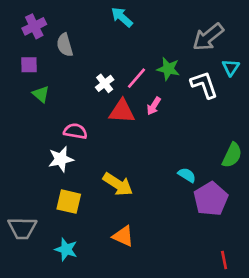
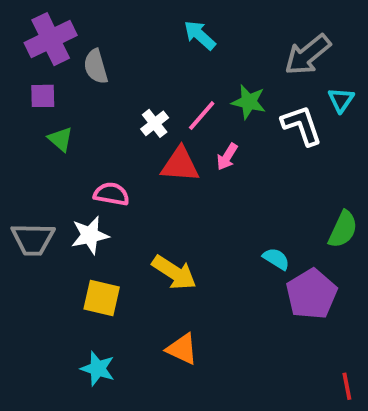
cyan arrow: (122, 17) -> (200, 35), moved
purple cross: (34, 26) -> (51, 39), size x1.4
gray trapezoid: (22, 228) -> (33, 239), moved
red line: (224, 260) -> (347, 386), moved

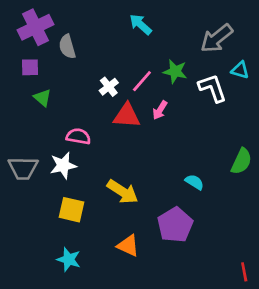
cyan triangle: (341, 100) -> (240, 70), turned -48
purple pentagon: (312, 294) -> (175, 225), moved

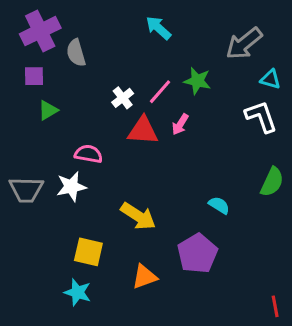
white L-shape: (212, 88) -> (261, 117), moved
green triangle: (42, 98) -> (48, 110), turned 48
yellow square: (71, 210) -> (88, 252), moved
orange triangle: (128, 246) -> (144, 277), turned -45

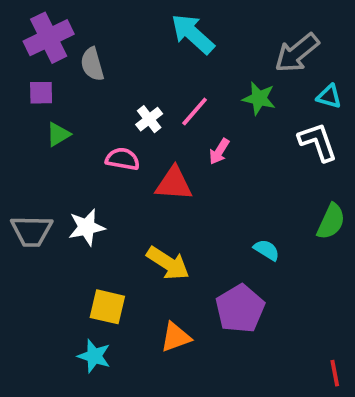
cyan arrow: (158, 28) -> (193, 34), size x1.4
green star: (197, 81) -> (259, 98), moved
red triangle: (143, 131) -> (174, 184), moved
pink semicircle: (88, 154) -> (123, 159), moved

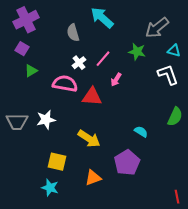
gray semicircle: (92, 64) -> (73, 33), moved
purple square: (41, 93) -> (22, 49), turned 32
pink semicircle: (123, 159) -> (65, 84), size x1.4

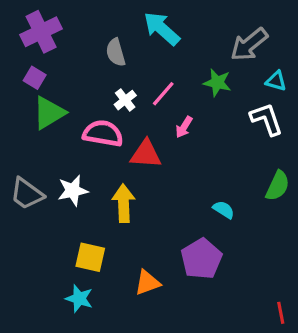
green triangle: (31, 71) -> (49, 113), size x1.6
gray trapezoid: (17, 122) -> (27, 194), turned 35
yellow arrow: (89, 139) -> (124, 203), moved, turned -125

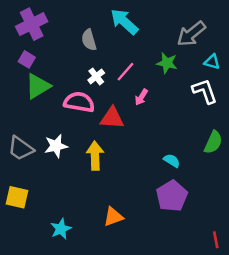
yellow square: (90, 257) -> (17, 197), moved
purple pentagon: (201, 259) -> (172, 196), moved
cyan star: (79, 299) -> (61, 229), turned 30

